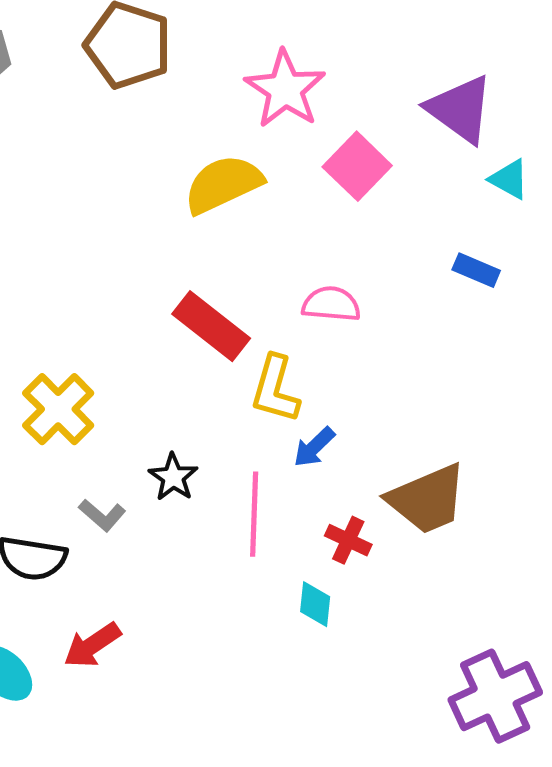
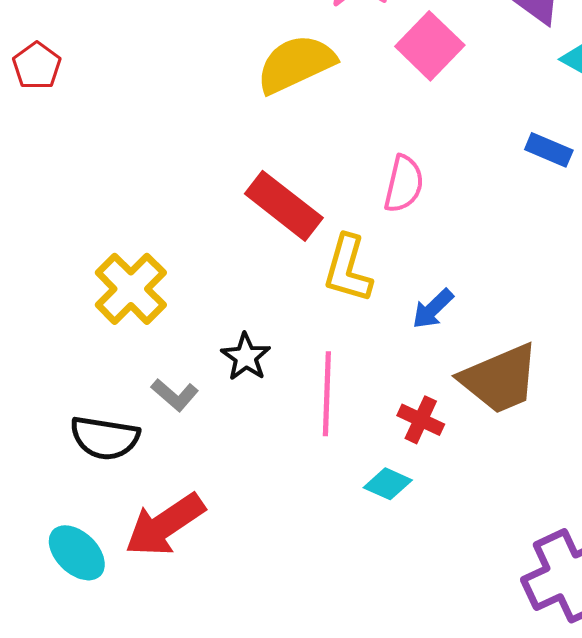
pink semicircle: (331, 304) -> (404, 184), turned 98
blue arrow: (314, 447) -> (433, 309), moved
cyan diamond: (315, 604) -> (388, 484), turned -72
red arrow: (92, 645) -> (165, 525), size x1.4

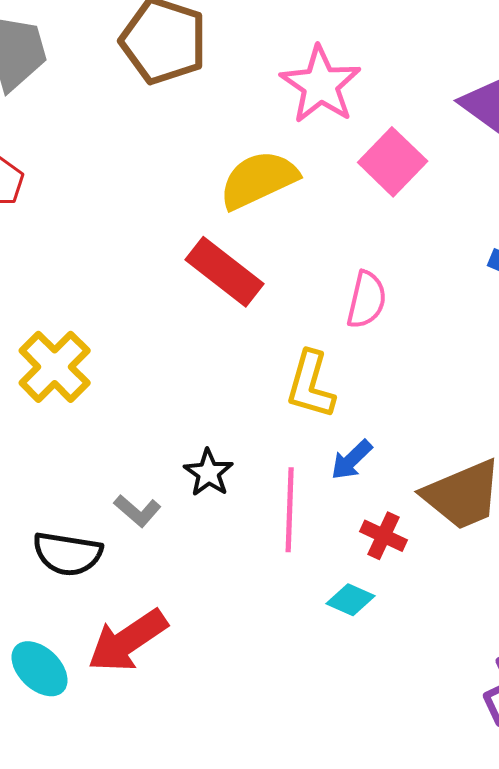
red rectangle: (284, 206) -> (225, 272), moved
yellow cross: (131, 289) -> (55, 367), moved
blue arrow: (433, 309) -> (352, 460), moved

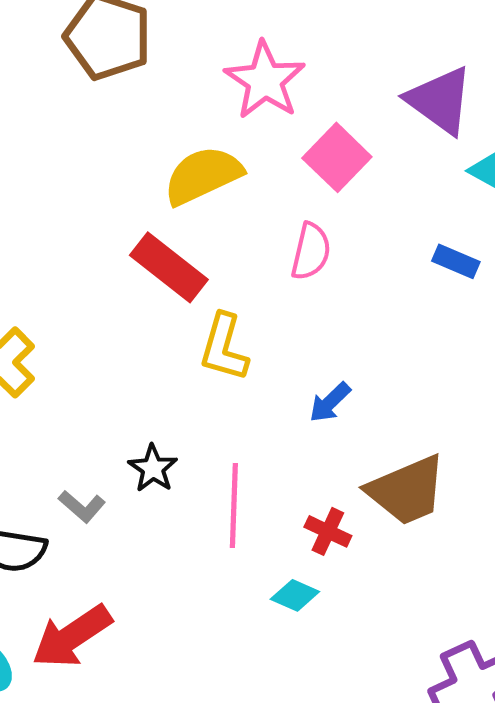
pink semicircle: (367, 300) -> (311, 251), moved
yellow L-shape: (311, 385) -> (224, 347), moved
blue arrow: (352, 460) -> (330, 402), moved

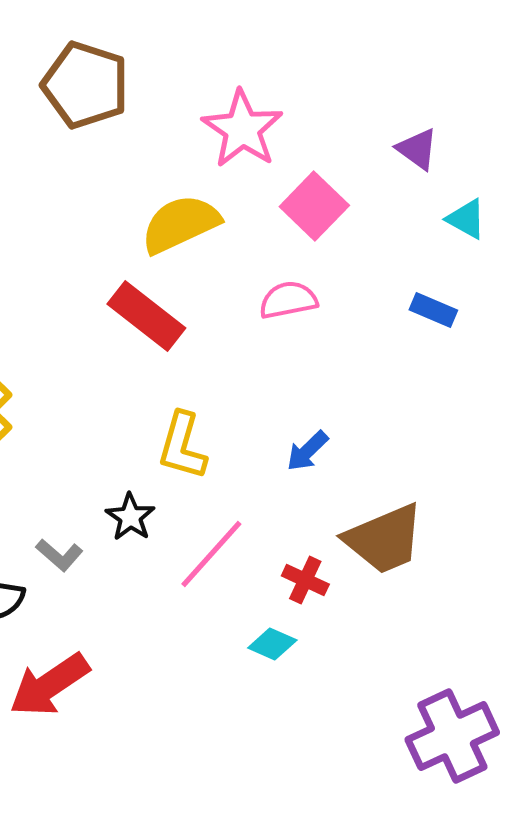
purple triangle: (440, 100) -> (417, 149), size x0.6
pink semicircle: (311, 251) -> (288, 300), turned -114
yellow L-shape: (224, 347) -> (182, 446), moved
pink line: (234, 505) -> (211, 554), turned 40

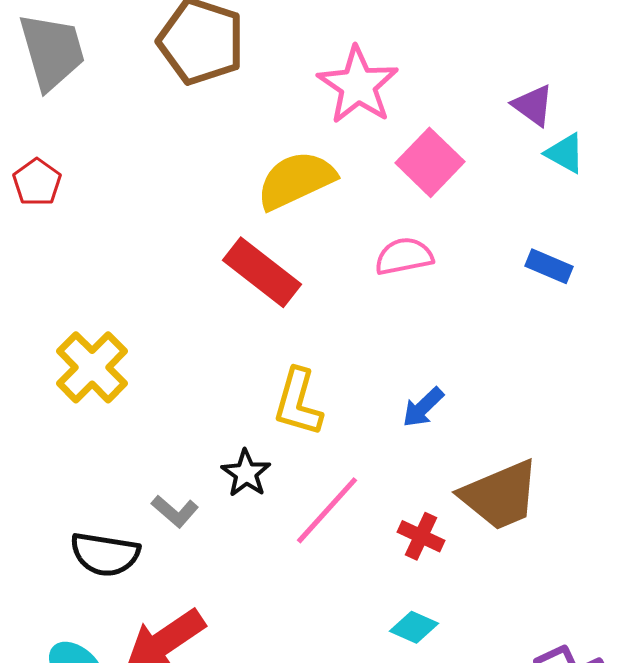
cyan triangle: (466, 219) -> (565, 153), moved
cyan diamond: (272, 644) -> (414, 627), moved

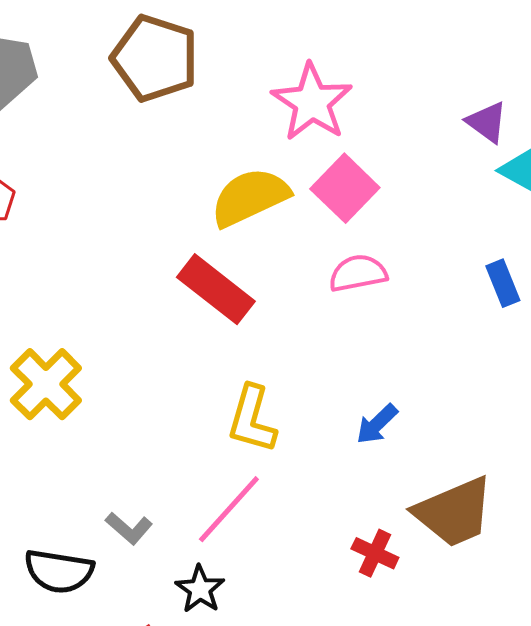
pink square: (430, 162) -> (345, 188), moved
blue rectangle: (549, 266) -> (503, 283), turned 45
black star: (246, 473) -> (200, 589), moved
pink line: (327, 510) -> (229, 509), moved

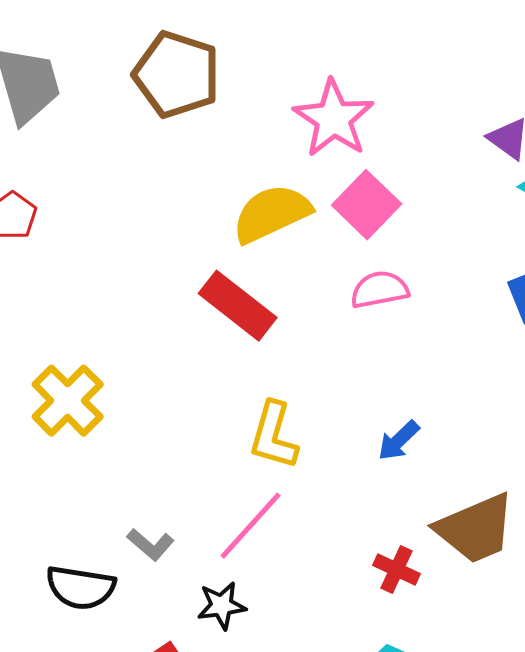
black star: (200, 589) -> (222, 606), turned 30

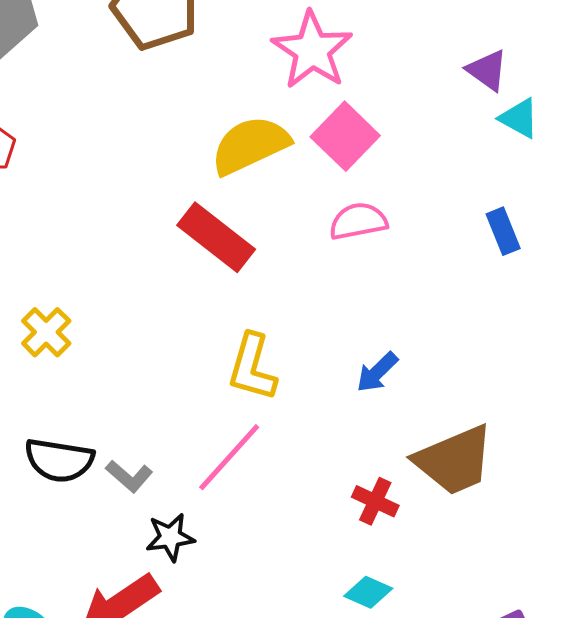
yellow cross: (68, 401) -> (46, 332), size x0.7
black semicircle: (81, 588) -> (59, 460), moved
black star: (222, 606) -> (170, 537), moved

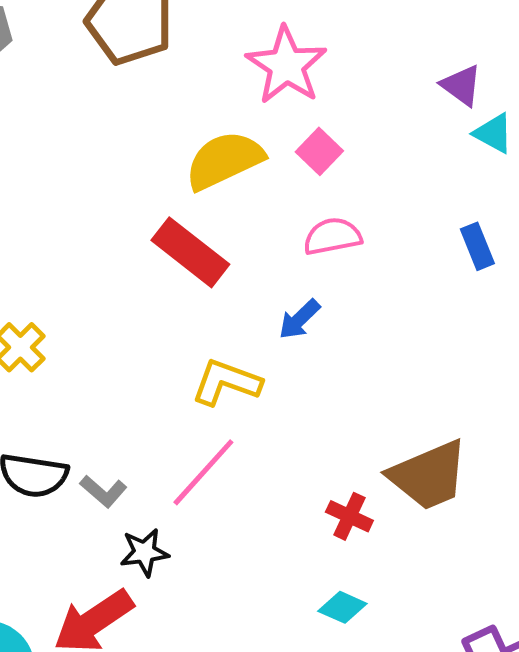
pink square: (345, 136) -> (319, 151), size x0.7
yellow L-shape: (252, 367) -> (226, 382), turned 94
blue arrow: (377, 372) -> (299, 319), moved

